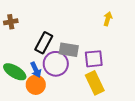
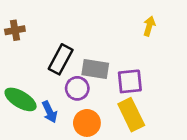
purple circle: (56, 64) -> (77, 88), size x0.7
blue arrow: (36, 70) -> (50, 112), moved
orange circle: (36, 85) -> (87, 123), moved

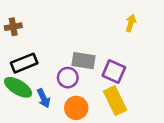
black rectangle: (61, 59) -> (24, 63), moved, turned 40
purple square: (130, 81) -> (114, 72), turned 30

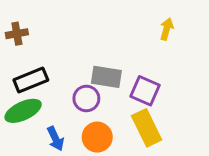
green ellipse: (18, 87) -> (23, 111), turned -56
blue arrow: (43, 98) -> (55, 139), moved

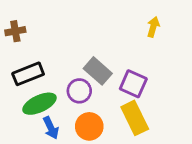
gray rectangle: (106, 77) -> (98, 71), turned 32
green ellipse: (23, 111) -> (39, 104), moved

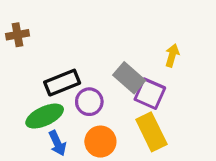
yellow arrow: (153, 27) -> (172, 55), moved
gray rectangle: (98, 71) -> (129, 78), moved
black rectangle: (28, 74) -> (62, 83), moved

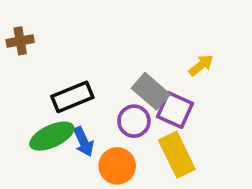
yellow arrow: (172, 55) -> (201, 65), turned 35
purple circle: (89, 102) -> (134, 121), moved
blue arrow: (57, 143) -> (84, 142), moved

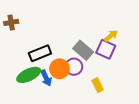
purple square: (175, 110) -> (106, 49), moved
yellow rectangle: (177, 155) -> (98, 85), size x0.6
orange circle: (117, 166) -> (59, 69), moved

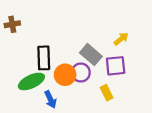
purple square: (106, 49) -> (116, 66), moved, turned -30
black rectangle: (40, 53) -> (44, 58), turned -70
blue arrow: (46, 78) -> (50, 99), moved

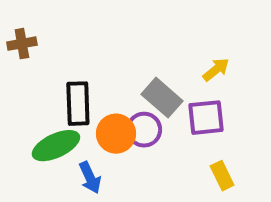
yellow rectangle: (107, 93) -> (222, 176), moved

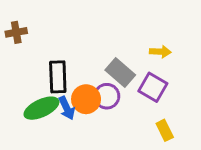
yellow arrow: (216, 70) -> (160, 52), turned 42
purple square: (206, 118) -> (153, 87), turned 36
blue arrow: (90, 178) -> (67, 108), moved

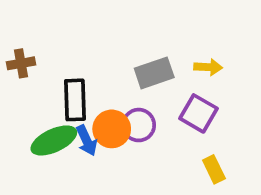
brown cross: (16, 32) -> (21, 63), moved
gray rectangle: (120, 72) -> (154, 73), moved, turned -60

